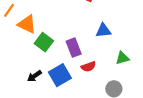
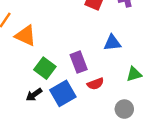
green square: (44, 42) -> (45, 68), moved

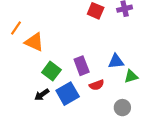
blue triangle: (112, 43) -> (116, 61), moved

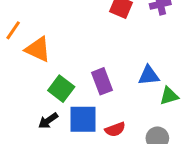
red semicircle: (97, 85) -> (115, 129), moved
blue square: (68, 94) -> (83, 119), turned 30

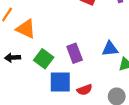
black arrow: (48, 121) -> (13, 58), moved, turned 32

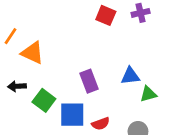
green square: (44, 59) -> (44, 100), moved

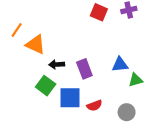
black arrow: (17, 86) -> (57, 64), moved

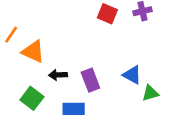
blue triangle: (120, 64) -> (132, 75), turned 35
green square: (46, 86) -> (32, 98), moved

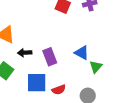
green triangle: (150, 93) -> (96, 67), turned -32

